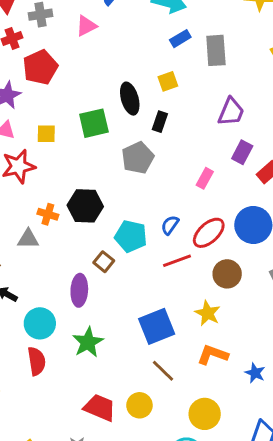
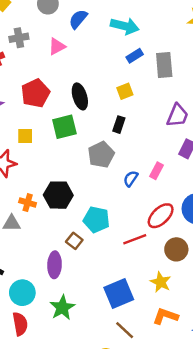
red pentagon: (40, 67) -> (35, 93), moved
black ellipse: (130, 99) -> (80, 96), moved
blue semicircle: (170, 225) -> (131, 179), moved

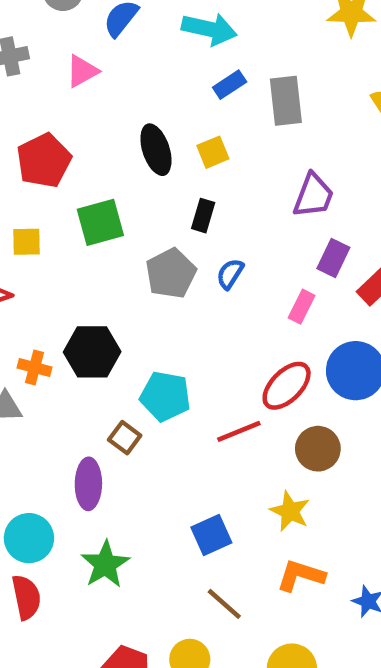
black ellipse: (80, 96) -> (156, 150), moved
pink rectangle: (157, 171) -> (302, 307), moved
blue semicircle: (131, 179) -> (230, 274), moved
blue square: (119, 294) -> (211, 535), size x0.7

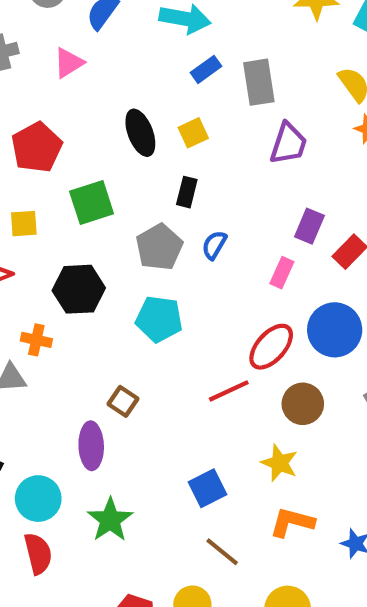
purple trapezoid: (313, 196) -> (288, 144), moved
black hexagon: (92, 352) -> (79, 289), moved
cyan pentagon: (165, 396) -> (159, 319), moved

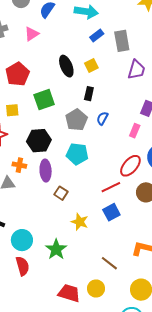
purple ellipse: (91, 446) -> (46, 171), moved
yellow star: (279, 463) -> (80, 222), moved
blue square: (207, 488) -> (111, 212), moved

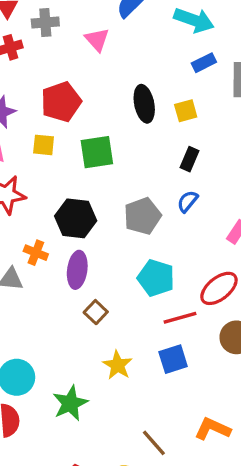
pink triangle: (32, 34) -> (97, 40), turned -49
black rectangle: (89, 94) -> (189, 159), moved
yellow square: (12, 110) -> (44, 145), moved
gray pentagon: (76, 120) -> (142, 216), moved
cyan pentagon: (77, 154) -> (156, 278), moved

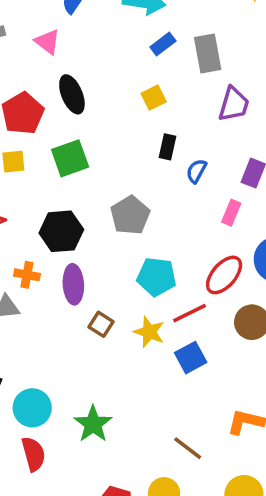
black ellipse: (144, 104) -> (72, 94), moved
blue semicircle: (188, 201) -> (196, 171), moved
yellow star: (118, 365) -> (149, 332), moved

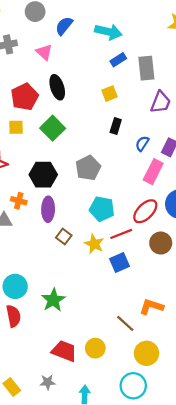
green square: (70, 158) -> (53, 128), turned -30
blue semicircle: (196, 171) -> (142, 144), moved
pink rectangle: (231, 213) -> (153, 172), size x1.5
brown line: (188, 448) -> (125, 323), moved

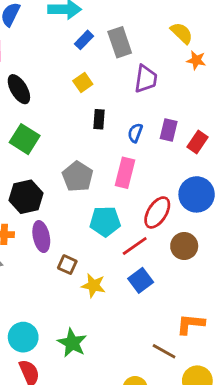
pink rectangle: (153, 172) -> (125, 173), moved
yellow star: (94, 244) -> (93, 286), moved

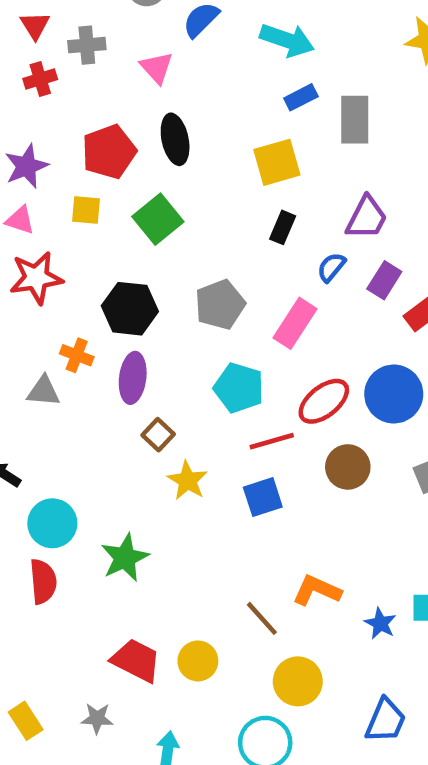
purple trapezoid: (146, 79) -> (367, 218), moved
yellow square: (83, 83) -> (277, 162), size x1.5

